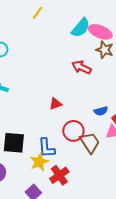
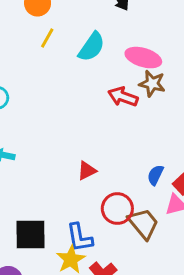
cyan semicircle: (81, 28) -> (92, 47), moved
red arrow: (81, 67) -> (123, 97), moved
blue semicircle: (101, 111) -> (155, 175), turned 136

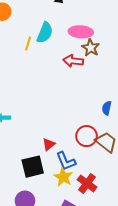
yellow line: (47, 38) -> (28, 44), moved
brown star: (152, 84) -> (91, 48), turned 30
red triangle: (87, 171) -> (49, 144), moved

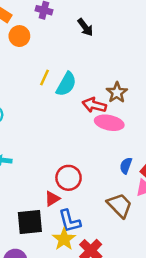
pink ellipse: (81, 32) -> (109, 123), moved
cyan semicircle: (45, 33) -> (66, 84), moved
red circle: (87, 136) -> (68, 178), moved

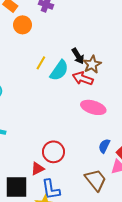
black arrow: (85, 27) -> (78, 56), moved
brown star: (117, 93) -> (92, 64), moved
red arrow: (94, 105) -> (83, 78), moved

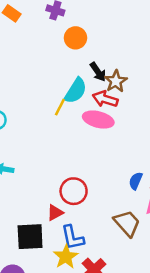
orange circle: (23, 25) -> (75, 38), moved
yellow line: (41, 63) -> (60, 107), moved
pink ellipse: (93, 107) -> (98, 120), moved

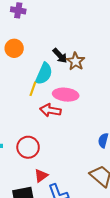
orange circle: (75, 38) -> (14, 48), moved
red arrow: (105, 99) -> (50, 110), moved
red circle: (74, 191) -> (28, 147), moved

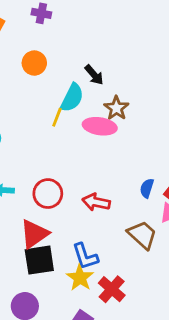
brown star: (76, 61) -> (116, 108), moved
red arrow: (50, 110) -> (96, 202), moved
red triangle: (41, 176) -> (34, 234), moved, size x1.6

